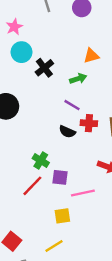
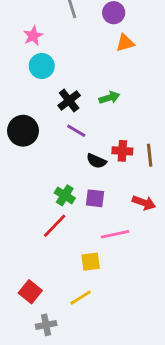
orange triangle: (91, 56) -> (125, 43), moved
black cross: (44, 68) -> (69, 100), moved
purple line: (72, 105) -> (76, 131), moved
purple square: (60, 177) -> (95, 198), moved

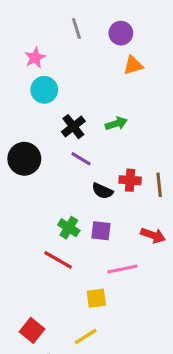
red line: (55, 226) -> (58, 260), turned 76

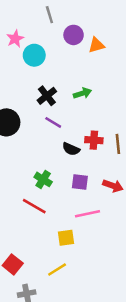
purple circle: (121, 33) -> (74, 35), moved
cyan circle: (44, 90) -> (34, 55), moved
purple square: (101, 231) -> (80, 182), moved

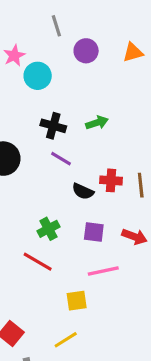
orange triangle: (96, 45) -> (133, 52), moved
black cross: (47, 96) -> (53, 126), turned -36
green cross: (43, 179) -> (49, 229), turned 30

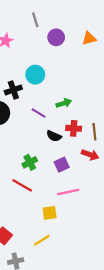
cyan circle: (38, 76) -> (35, 75), moved
green arrow: (97, 123) -> (64, 103), moved
black cross: (53, 126) -> (13, 90), moved, turned -35
purple square: (94, 232) -> (62, 165), turned -32
red arrow: (134, 237) -> (90, 155), moved

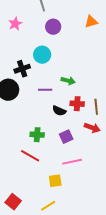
purple circle: (56, 37) -> (53, 27), moved
green arrow: (64, 103) -> (68, 81), turned 32
purple line: (39, 113) -> (45, 90), turned -32
green cross: (30, 162) -> (37, 135), turned 32

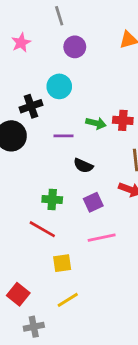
red cross: (77, 104) -> (123, 120), moved
yellow square: (55, 181) -> (62, 263), moved

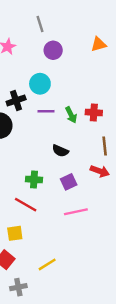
green arrow: (96, 123) -> (71, 115), turned 49
purple line: (63, 136) -> (46, 111), moved
yellow square: (62, 263) -> (15, 233), moved

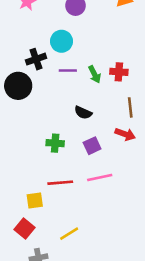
red line: (26, 205) -> (60, 183), moved, turned -35

